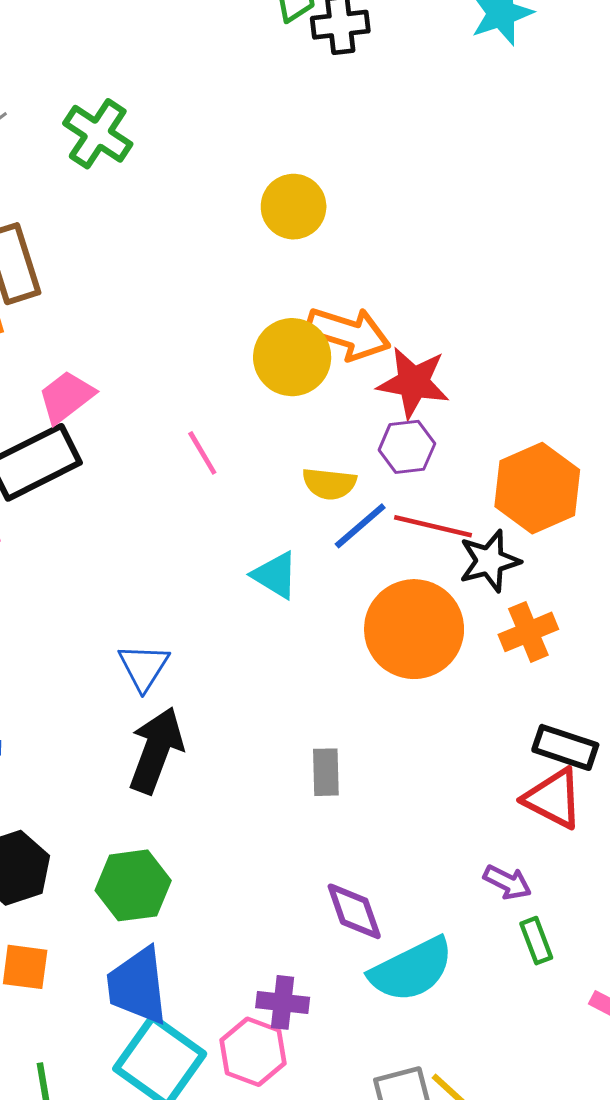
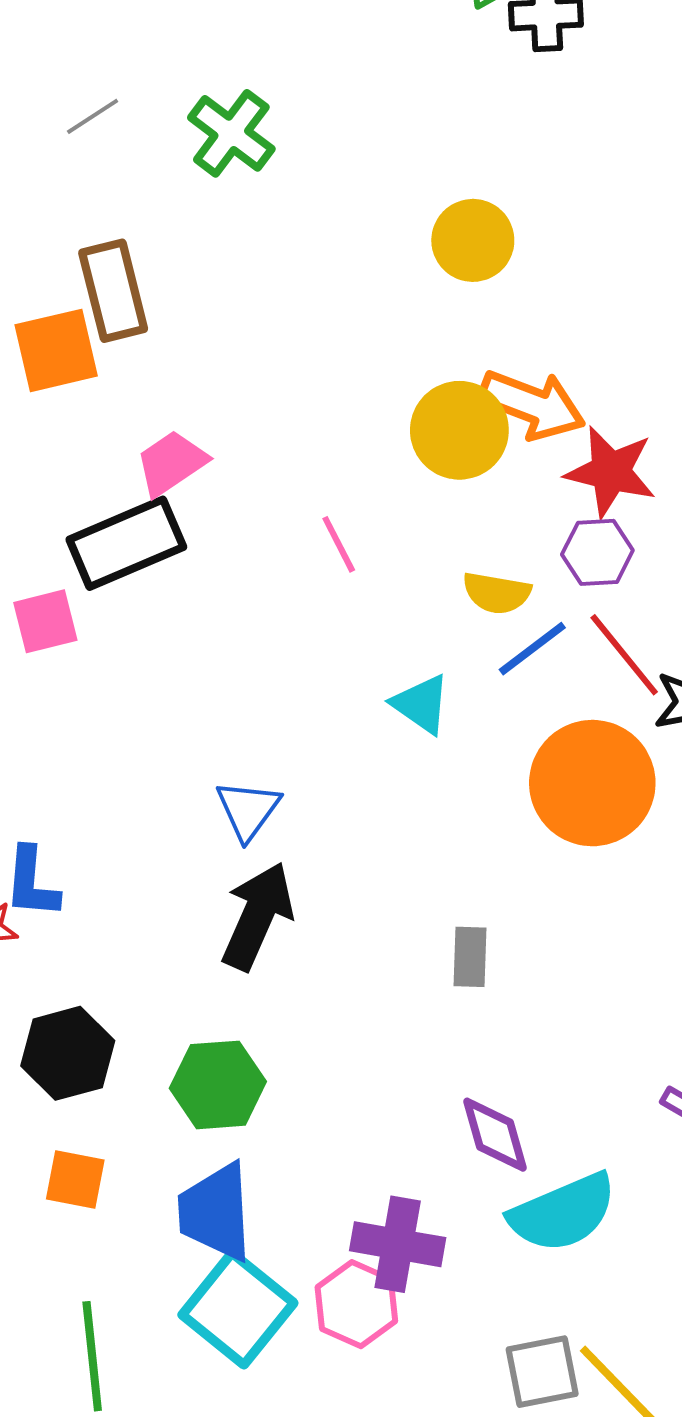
red line: (433, 526) -> (624, 655), turned 34
purple cross: (283, 1002) -> (398, 1244), size x1.4

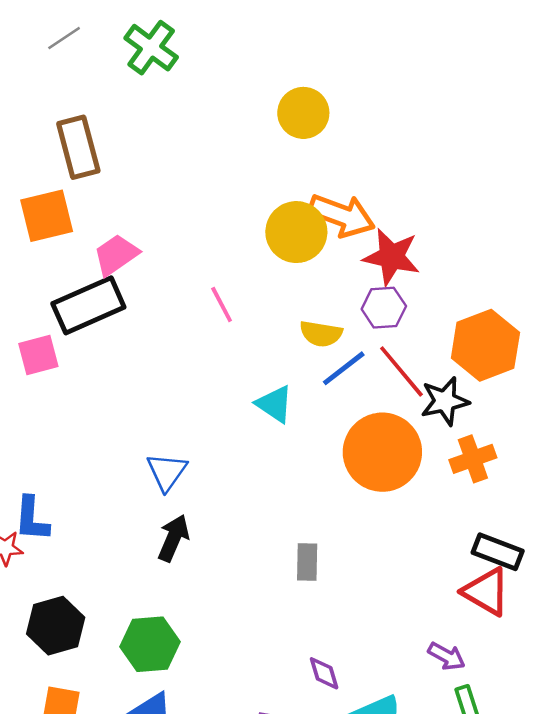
orange square: (56, 350) -> (47, 216), moved
black arrow: (257, 916) -> (173, 538), size x0.7
purple diamond: (495, 1135) -> (324, 673), size x0.7

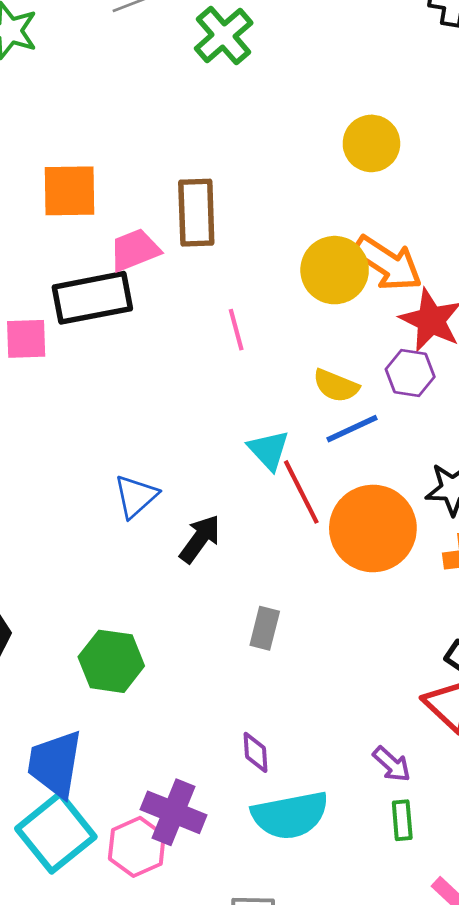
brown rectangle: (78, 147) -> (196, 213), moved
red line: (401, 371) -> (301, 492), moved
black arrow: (173, 538) -> (200, 539), moved
green hexagon: (150, 644) -> (111, 661), moved

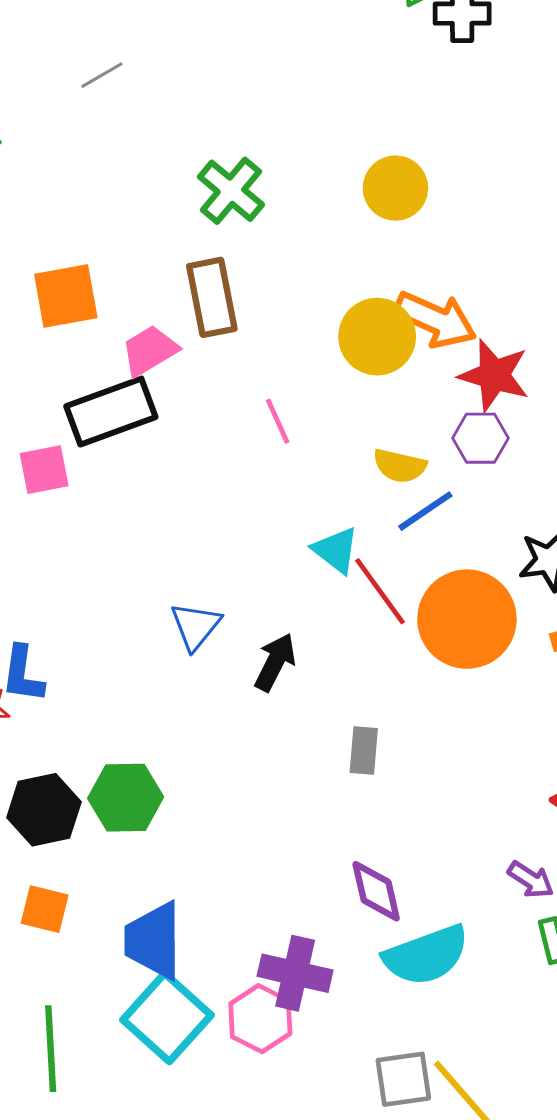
green cross: (224, 36) -> (231, 191), moved
green hexagon: (111, 661) -> (126, 798), moved
purple diamond: (256, 752) -> (376, 891), size x1.4

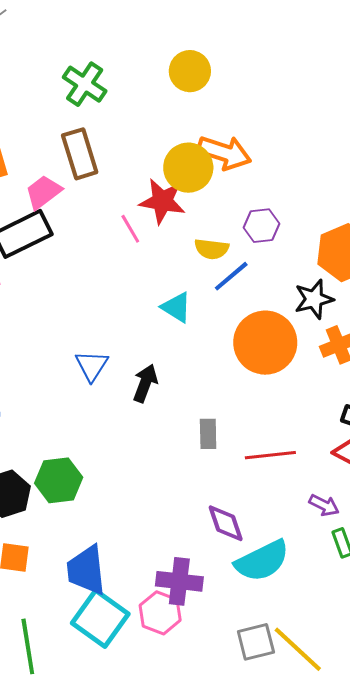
red star: (494, 375) -> (162, 201), moved
red line: (380, 591) -> (270, 455), moved, turned -54

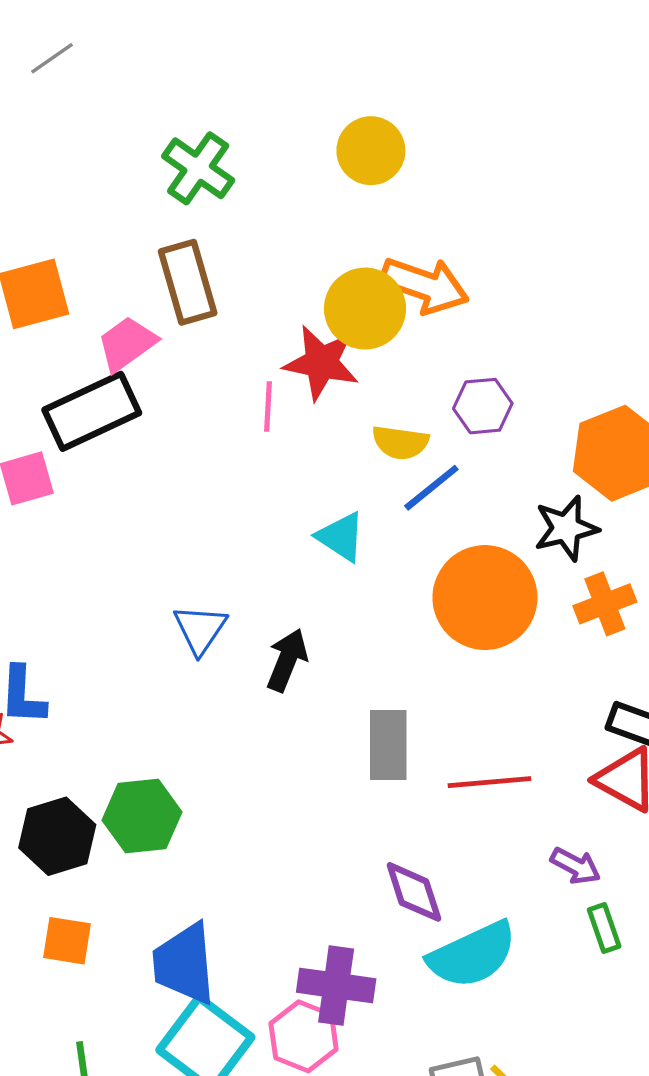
pink line: (130, 229) -> (268, 407), turned 32
gray rectangle: (208, 434) -> (388, 745), size x1.4

